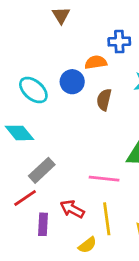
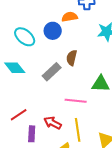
brown semicircle: (104, 100) -> (72, 58), moved
gray rectangle: (42, 170) -> (52, 72), moved

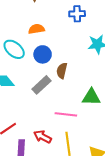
orange semicircle: (70, 17) -> (36, 29), moved
blue circle: (53, 31) -> (43, 54), moved

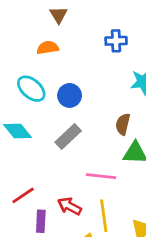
orange semicircle: (36, 29) -> (48, 48), moved
brown semicircle: (62, 71) -> (123, 124), moved

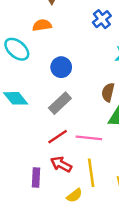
blue cross: (116, 41) -> (102, 19), turned -36
cyan ellipse: (31, 89) -> (17, 49), moved
red line: (23, 195) -> (58, 137), moved

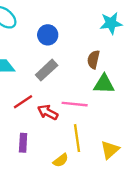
red line: (58, 137) -> (23, 102), moved
red arrow: (61, 164) -> (48, 112), moved

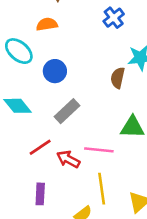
blue circle: (48, 35) -> (55, 71), moved
brown semicircle: (93, 60) -> (118, 78), moved

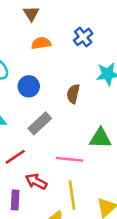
orange semicircle: (47, 24) -> (41, 43), moved
brown semicircle: (118, 78) -> (73, 94), moved
red arrow: (68, 159) -> (36, 181), moved

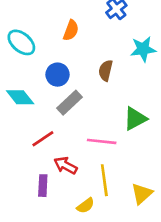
orange semicircle: (41, 43) -> (71, 30), moved, turned 120
blue circle: (29, 86) -> (58, 75), moved
green triangle: (100, 138) -> (135, 119), turned -30

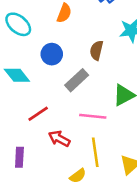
gray rectangle: (70, 103) -> (77, 80), moved
purple rectangle: (43, 186) -> (19, 157), moved

